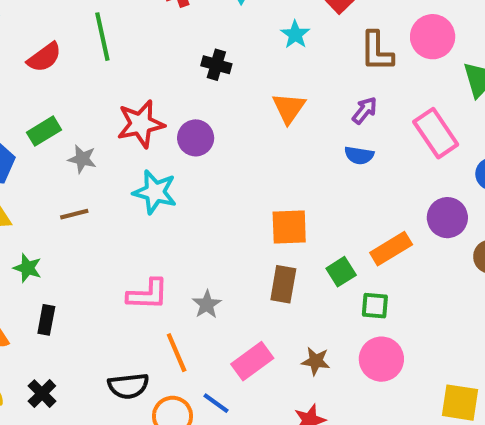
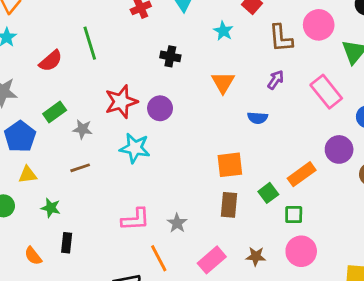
blue semicircle: (359, 155) -> (258, 118), moved

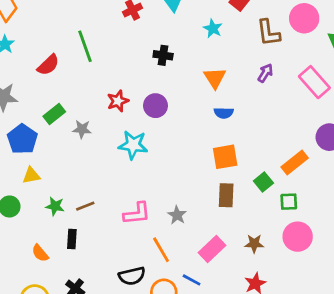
red star: (121, 102) -> (118, 101), size x0.7
blue semicircle: (258, 118) -> (224, 113), moved
brown line: (80, 168) -> (85, 206), moved

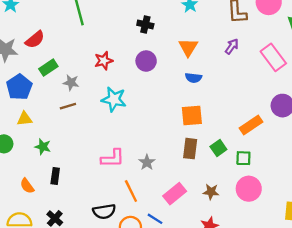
red semicircle: (48, 65) -> (35, 40), moved
purple circle: (155, 106) -> (146, 61), moved
green square: (263, 182) -> (218, 148), moved
brown line: (85, 206) -> (68, 106), moved

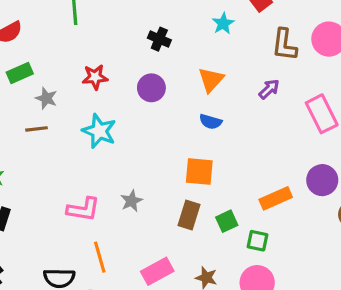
gray star: (147, 162) -> (131, 201), moved

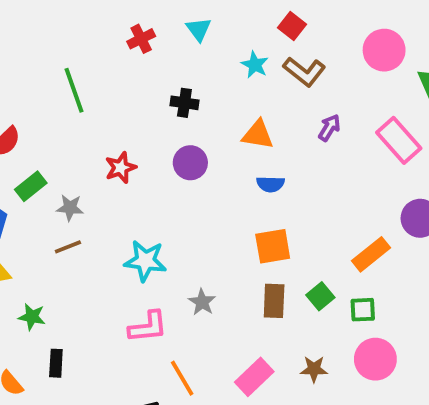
brown L-shape: (284, 45) -> (304, 72), moved, turned -44
orange triangle: (211, 80) -> (258, 135), turned -48
cyan star: (99, 131) -> (145, 261), moved

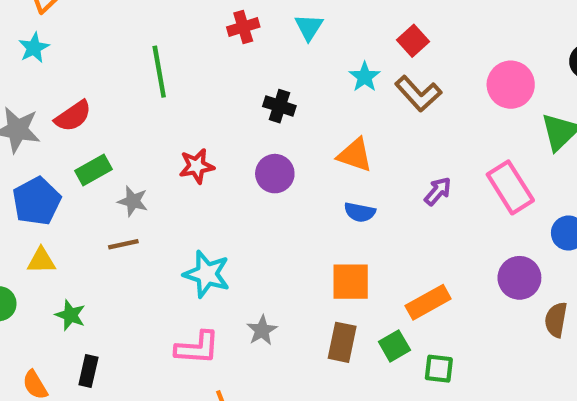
purple arrow: (329, 128) -> (438, 191), moved
orange rectangle: (371, 254) -> (428, 302), moved

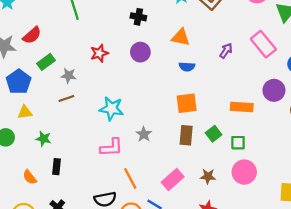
orange rectangle: (428, 302) -> (242, 107), moved, turned 40

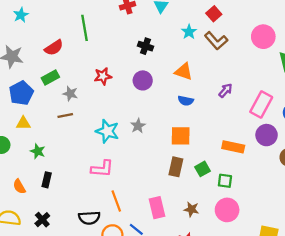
red semicircle: (32, 35) -> (54, 48), moved
pink rectangle: (263, 44) -> (261, 105), moved, turned 60
gray star: (144, 134) -> (138, 126), moved
pink rectangle: (173, 179) -> (157, 208), turned -70

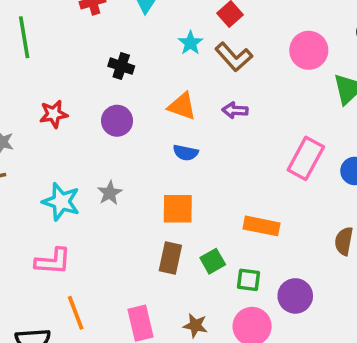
purple arrow: (226, 90) -> (235, 110), moved, turned -128
purple circle: (267, 135) -> (295, 296), moved

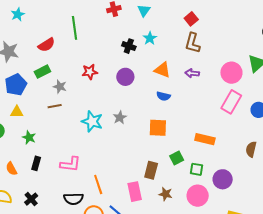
cyan star: (190, 43) -> (150, 38), moved
pink circle: (309, 50) -> (231, 73), moved
brown L-shape: (234, 57) -> (193, 43), turned 55
brown rectangle: (170, 258) -> (151, 170), moved
pink L-shape: (53, 261) -> (70, 164), moved

